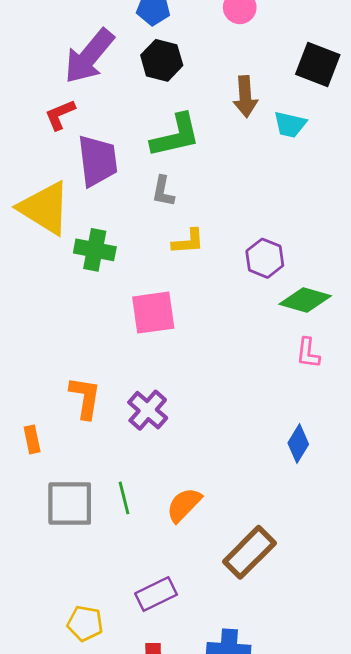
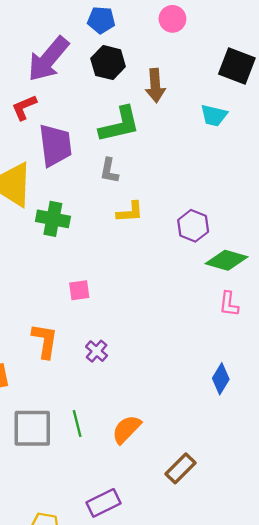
brown arrow: (245, 97) -> (155, 86), moved
pink square: (153, 313) -> (79, 290), moved, size x0.6
purple cross: (148, 410) -> (97, 351), size x0.7
brown rectangle: (249, 552) -> (181, 468), size x0.7

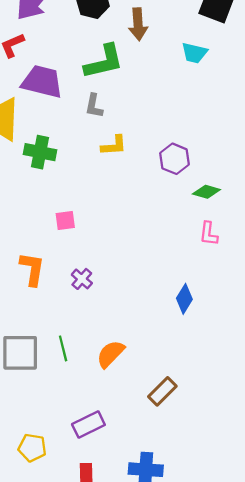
purple trapezoid: (55, 145) -> (42, 82), turned -69
green diamond: (227, 260) -> (206, 192), size x0.7
blue diamond: (221, 379) -> (184, 299), moved

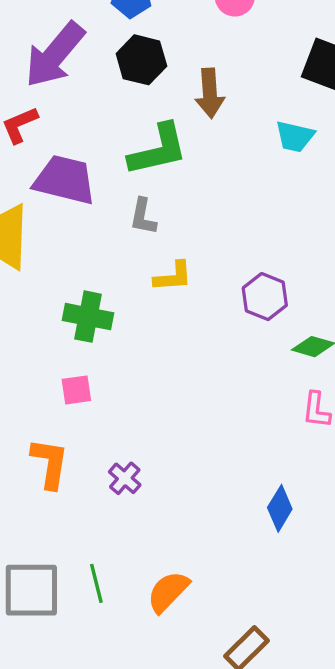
green cross: (40, 152) -> (88, 317), moved
pink square: (65, 221) -> (76, 390), moved

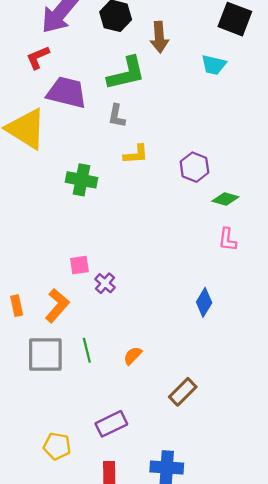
pink square: (76, 390) -> (79, 265), moved
orange L-shape: (50, 463) -> (57, 306), moved, turned 32
orange semicircle: (168, 592) -> (133, 356), size x0.7

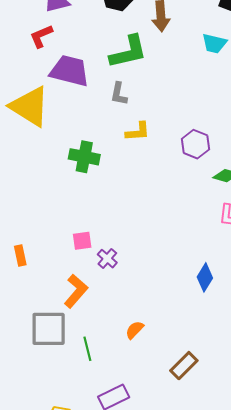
orange rectangle: (17, 306) -> (20, 255), moved
orange L-shape: (57, 306) -> (76, 291), moved
green line: (87, 350) -> (87, 349), moved

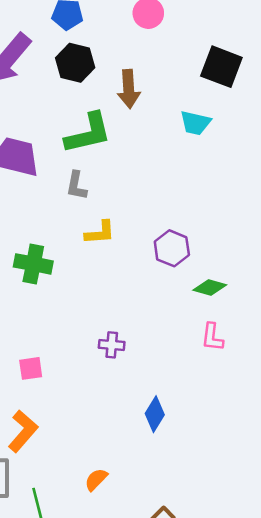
purple cross: (107, 259) -> (112, 345), moved, turned -36
blue diamond: (205, 277) -> (155, 414), moved

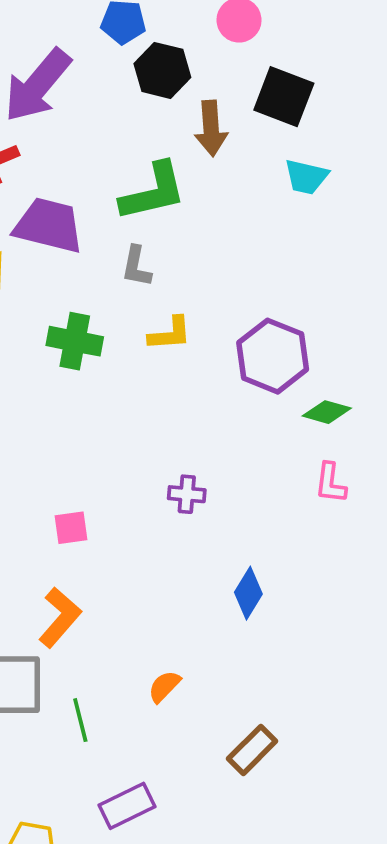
black hexagon: (75, 63) -> (162, 70), moved
black square: (221, 67) -> (284, 97), moved
purple hexagon: (172, 248) -> (273, 356), size x1.4
green cross: (33, 264) -> (75, 341), moved

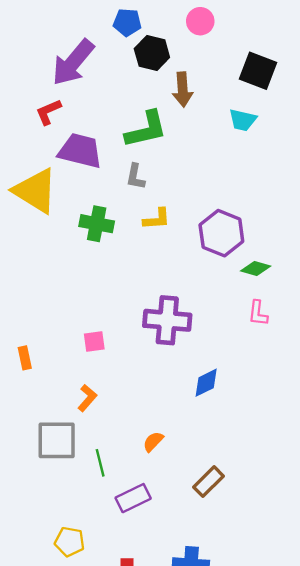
black square: (284, 97) -> (258, 71), moved
purple cross: (187, 494) -> (167, 320), size x2.0
blue diamond: (248, 593) -> (206, 383), turned 32
orange L-shape: (60, 617) -> (87, 398), size x0.7
purple rectangle: (127, 806) -> (133, 498), moved

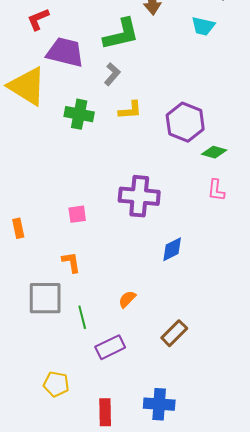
gray L-shape: (135, 177) -> (112, 74), turned -150
orange L-shape: (87, 398) -> (71, 262), turned -50

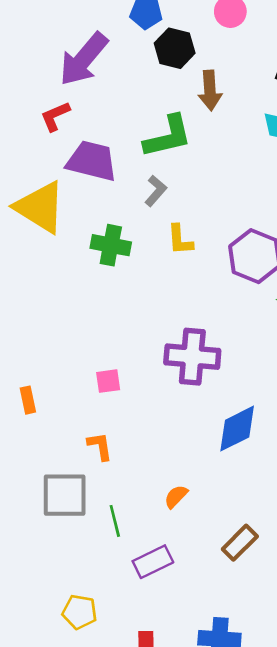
yellow L-shape: (130, 110) -> (180, 240), turned 90
blue diamond: (172, 249) -> (237, 429), size x1.4

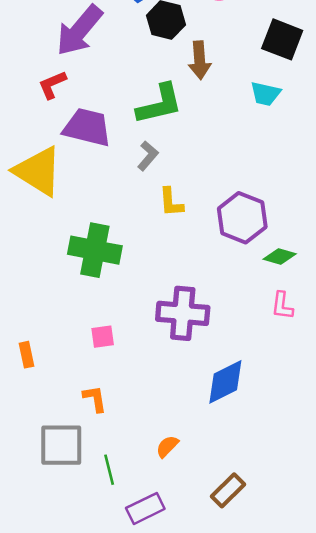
green cross: (111, 245) -> (95, 250), moved, size x1.4

